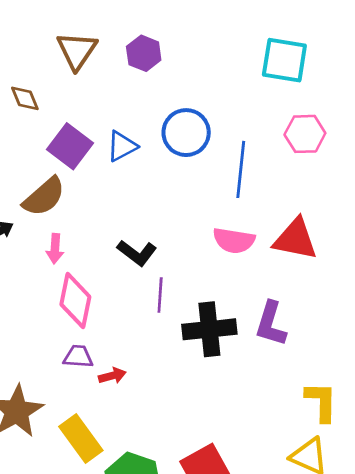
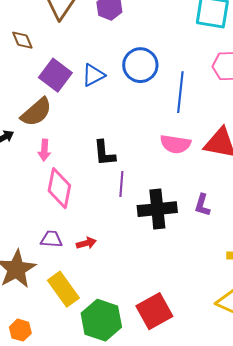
black L-shape: (137, 253) -> (104, 153), turned 48
purple L-shape: (271, 324) -> (202, 205), size x0.7
purple trapezoid: (78, 357) -> (51, 239), moved

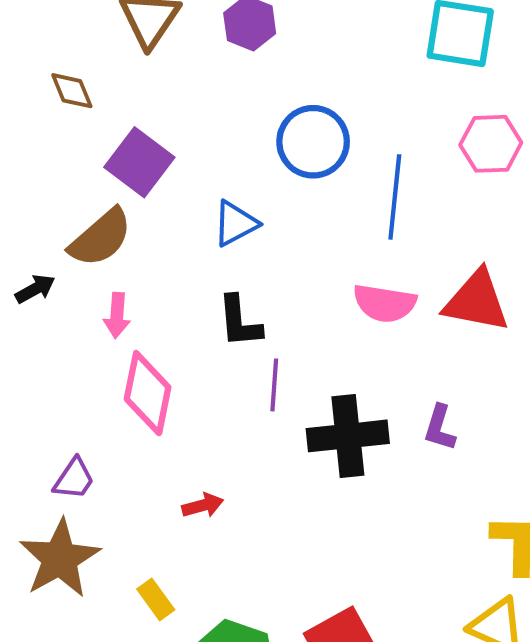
blue triangle: (93, 75) -> (235, 223), moved
purple trapezoid: (51, 239) -> (74, 479), moved, turned 120
yellow rectangle: (63, 289) -> (156, 599), size x0.6

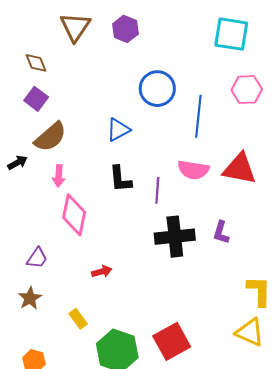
purple square: (139, 162) -> (36, 99), moved, size x0.7
purple line: (274, 385) -> (157, 190), moved
brown star: (60, 559) -> (30, 298), size x0.6

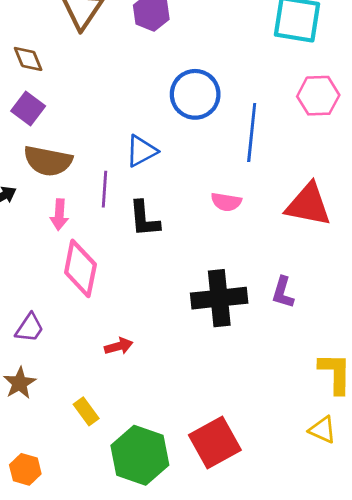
brown semicircle: (50, 137) -> (48, 161), turned 52
pink semicircle: (193, 170) -> (226, 202), moved, size x0.7
purple line: (157, 190) -> (105, 189), moved
yellow triangle: (250, 332) -> (322, 430), size x0.7

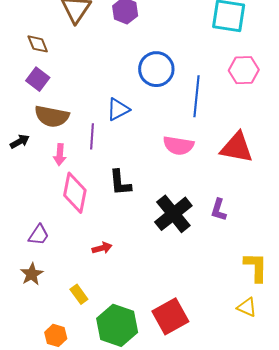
pink semicircle: (226, 202) -> (178, 145), size x1.4
black L-shape: (144, 219) -> (120, 183), moved
black cross: (219, 298) -> (173, 214), turned -33
orange hexagon: (25, 469) -> (56, 335), moved

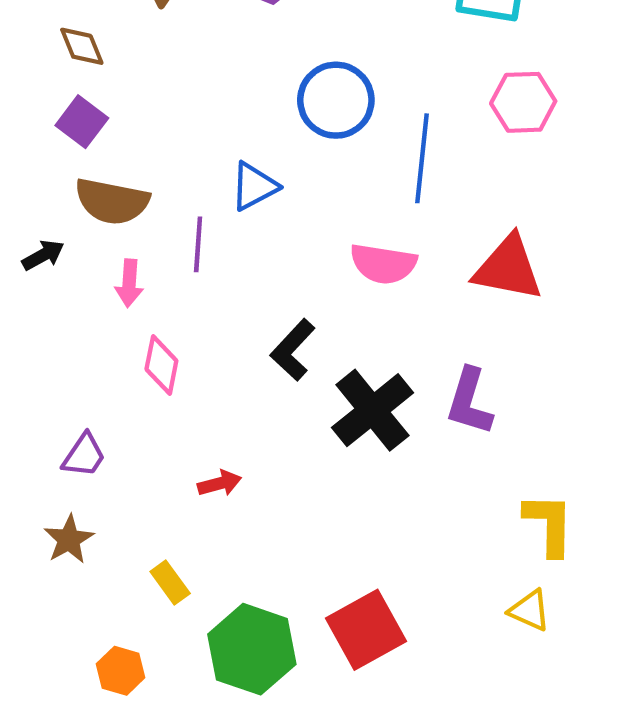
black L-shape: (120, 183) -> (293, 350), moved, turned 48
pink diamond: (75, 193) -> (161, 365), size x0.7
purple L-shape: (219, 210) -> (469, 402), size x1.4

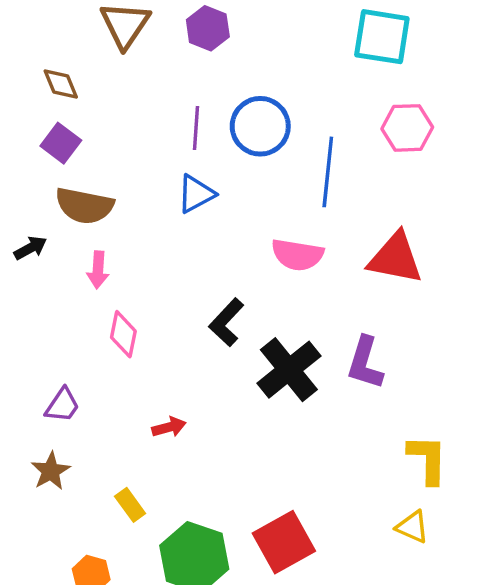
purple line: (198, 244) -> (196, 128), moved

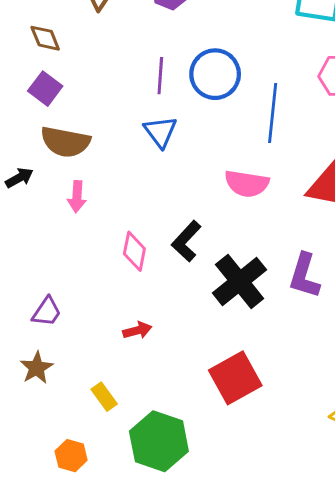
blue triangle: (196, 194) -> (160, 132), turned -39
pink diamond: (123, 334) -> (134, 251), moved
red square: (284, 542) -> (235, 378), moved

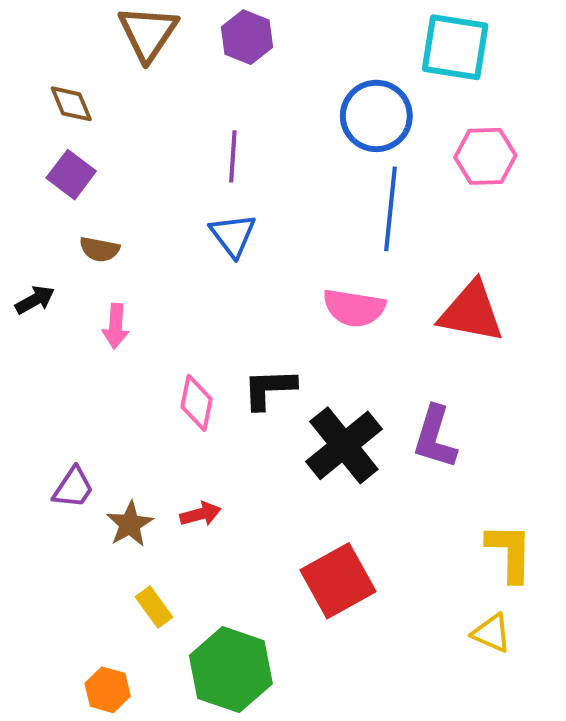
blue circle: (215, 74) -> (376, 116), moved
brown semicircle: (65, 142) -> (99, 249), size x0.6
black L-shape: (186, 241) -> (269, 389), turned 45
brown star: (37, 368) -> (130, 524), moved

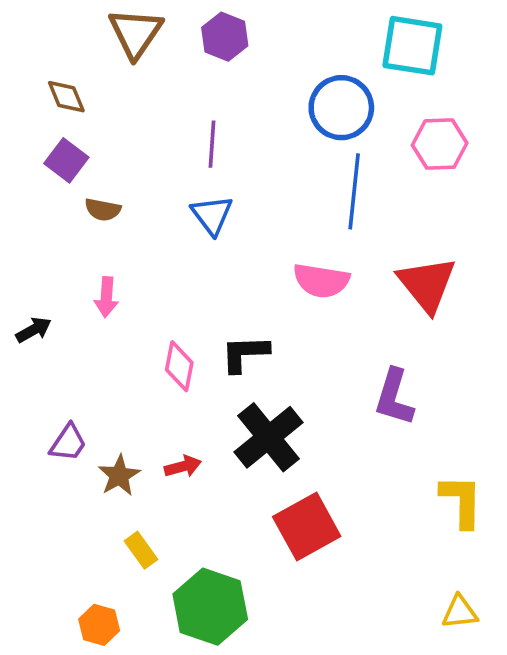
brown semicircle: (99, 249) -> (103, 210), moved
black arrow: (35, 300) -> (34, 330), moved
red triangle: (471, 312) -> (427, 284), turned 40
black cross: (344, 445) -> (268, 437), moved
yellow triangle: (491, 633) -> (460, 612), moved, turned -30

